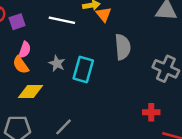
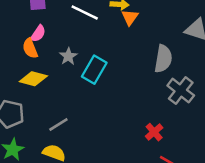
gray semicircle: (123, 47) -> (163, 59), moved
red cross: (151, 112) -> (154, 132), turned 35

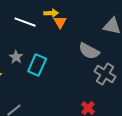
gray semicircle: (163, 59) -> (89, 51), turned 115

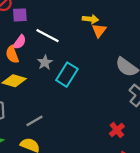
white line: (25, 22) -> (47, 36), moved

